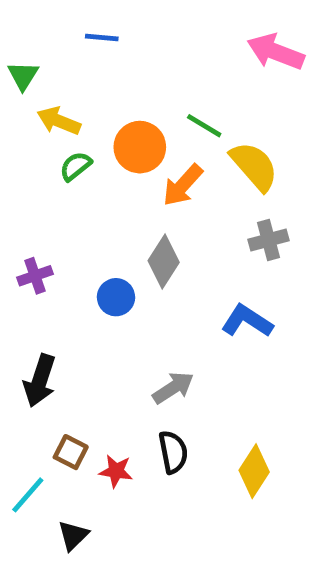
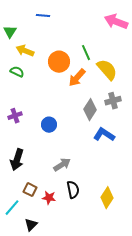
green line: (204, 126) -> (86, 53), turned 35
green semicircle: (75, 166) -> (17, 72), moved, turned 64
gray diamond: (164, 261) -> (90, 110), moved
gray arrow: (173, 388) -> (62, 165), moved

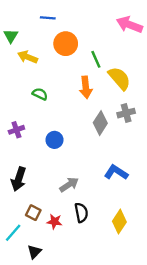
orange circle: (59, 62) -> (66, 44), moved
green semicircle: (17, 72) -> (40, 94), moved
orange arrow: (77, 78) -> (86, 87), turned -48
blue L-shape: (104, 135) -> (116, 172), moved

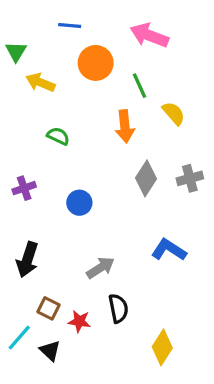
pink arrow: (129, 25) -> (149, 35), moved
yellow semicircle: (119, 78) -> (174, 113), size x0.7
gray cross: (126, 113) -> (190, 178), moved
yellow diamond: (119, 222) -> (162, 347), moved
black triangle: (34, 252) -> (50, 351), moved, turned -32

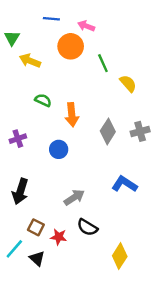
pink arrow: (149, 35) -> (86, 26), moved, size x0.6
orange arrow: (125, 126) -> (72, 115), moved
black semicircle: (118, 308) -> (87, 227), turned 132

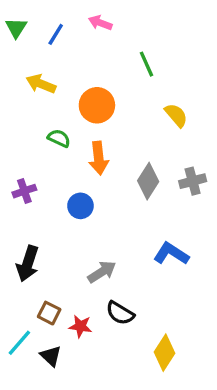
blue line: (51, 19) -> (56, 34), moved, turned -63
pink arrow: (86, 26) -> (100, 23), moved
green triangle: (12, 38) -> (16, 28), moved
orange circle: (71, 46) -> (97, 105), moved
green line: (103, 63) -> (146, 64), moved

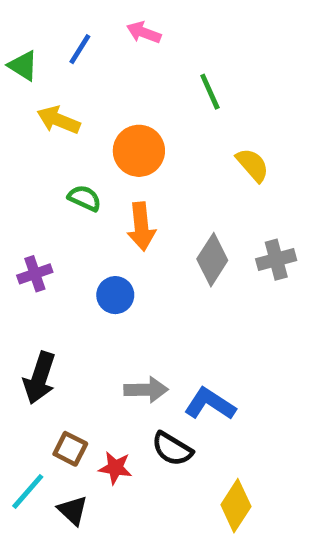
green triangle: (16, 28) -> (23, 66), moved, turned -30
blue L-shape: (171, 254) -> (210, 404), moved
gray arrow: (102, 272) -> (146, 390), turned 32

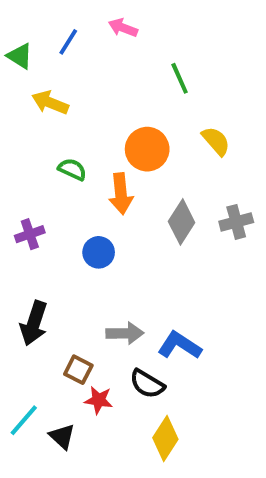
orange circle: (139, 151) -> (147, 149), moved
brown square: (70, 449) -> (78, 370), moved
yellow diamond: (236, 506) -> (165, 438), moved

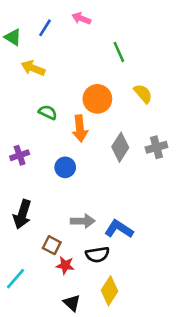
black semicircle: (147, 384) -> (97, 255), turned -40
black triangle: (62, 436) -> (72, 303), moved

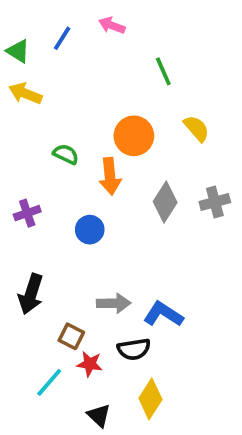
yellow arrow: (33, 68) -> (25, 93), moved
cyan line: (16, 279) -> (49, 382), moved

